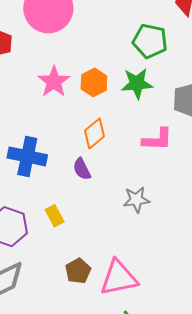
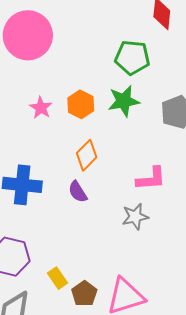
pink star: (54, 82) -> (41, 108), size x0.7
pink L-shape: (157, 140) -> (151, 179), moved
yellow rectangle: (55, 216) -> (57, 278), moved

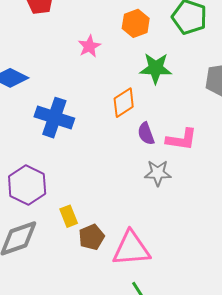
green star: (124, 101) -> (156, 68), moved
orange hexagon: (81, 104) -> (136, 23), moved
purple semicircle: (78, 192) -> (146, 134), moved

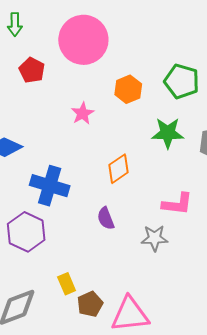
green star: (156, 68) -> (168, 133), moved
purple semicircle: (146, 134) -> (106, 218), moved
purple hexagon: (27, 185) -> (26, 232), moved

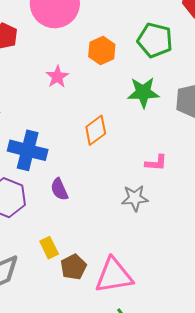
pink L-shape: (177, 204) -> (156, 163), size x0.7
purple semicircle: (106, 218) -> (59, 189), moved

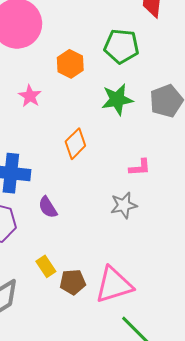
brown pentagon: (73, 267) -> (73, 282), turned 30

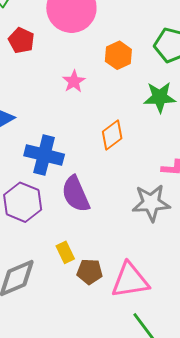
gray star: (124, 205) -> (151, 203), size x1.4
purple semicircle: (48, 207) -> (76, 194), size x1.6

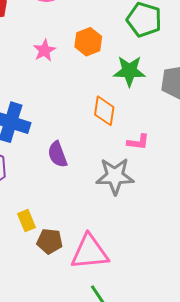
orange hexagon: (118, 55) -> (88, 42), moved
orange diamond: (112, 135) -> (104, 111), moved, turned -48
purple semicircle: (76, 194) -> (57, 154), moved, size x0.7

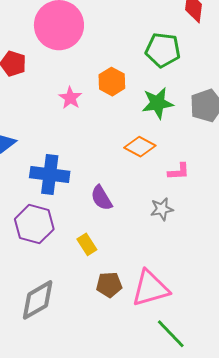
orange diamond: (104, 111) -> (140, 147), turned -60
gray star: (115, 176) -> (162, 209), size x0.6
yellow rectangle: (26, 221) -> (87, 244), moved

